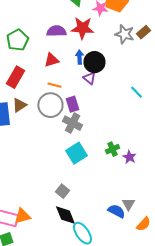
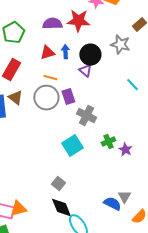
gray star: (124, 34) -> (120, 45), moved
blue arrow: (79, 57) -> (65, 52), moved
brown triangle: (19, 105) -> (15, 98), turned -49
gray cross: (72, 123) -> (86, 116), moved

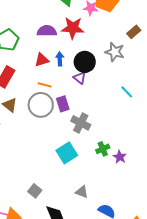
gray square: (58, 184) -> (35, 191), moved
gray triangle: (124, 197) -> (82, 192), moved, turned -40

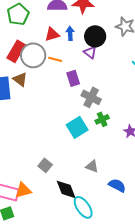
gray circle: (41, 105) -> (33, 55), moved
green cross: (103, 149) -> (102, 119), moved

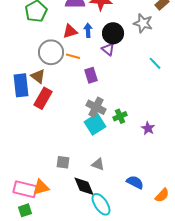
red rectangle: (16, 51) -> (43, 98), moved
gray cross: (91, 97) -> (96, 107), moved
gray square: (45, 165) -> (63, 162), turned -32
gray triangle: (92, 166) -> (98, 164), moved

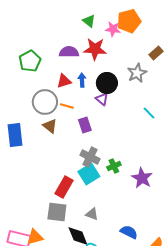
gray star: (143, 23) -> (137, 73), turned 30
brown triangle: (38, 76) -> (50, 126), moved
red rectangle: (43, 98) -> (64, 187), moved
purple star: (148, 128) -> (142, 178), size x1.5
gray square: (63, 162) -> (57, 212), size x1.5

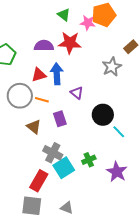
blue arrow: (82, 80) -> (57, 74), size x1.5
black circle: (107, 83) -> (103, 115), moved
cyan line: (149, 113) -> (119, 132), moved
brown triangle: (50, 126) -> (34, 127), moved
gray cross: (90, 157) -> (53, 153), moved

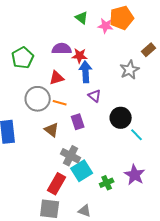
red star: (70, 43) -> (80, 56), moved, size x0.7
blue arrow: (57, 74) -> (86, 72), moved
green cross: (89, 160) -> (107, 183), moved

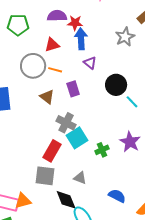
green pentagon: (23, 58) -> (18, 25), turned 30

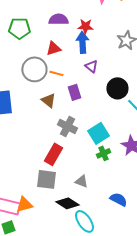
red star: (75, 23) -> (85, 26), moved
cyan square: (77, 138) -> (98, 133), moved
black diamond: (66, 200) -> (67, 203), turned -35

